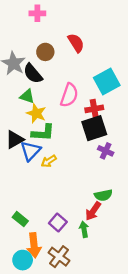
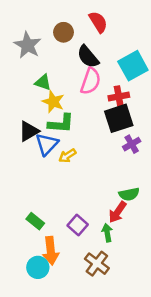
black semicircle: (33, 74) -> (88, 57), moved
purple cross: (106, 151) -> (132, 144), turned 35
brown cross: (59, 257) -> (97, 264), moved

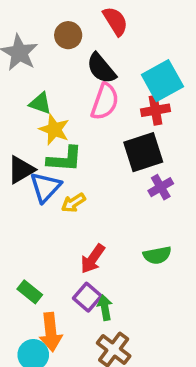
red cross: (119, 97) -> (155, 110), moved
red arrow: (117, 212) -> (93, 259), moved
green arrow: (107, 233) -> (105, 308), moved

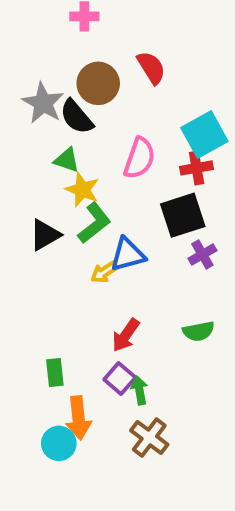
brown circle: (68, 35) -> (98, 83), size x1.4
black semicircle: (101, 68) -> (77, 117), moved
green L-shape: (65, 159) -> (94, 223), turned -42
blue triangle: (45, 187) -> (128, 255), moved, turned 32
green rectangle: (30, 292) -> (55, 373), turned 45

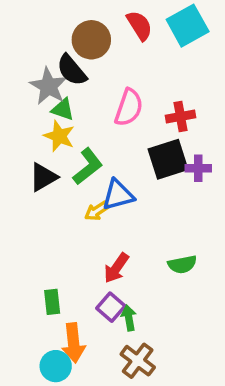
gray star: (43, 103) -> (49, 86), moved
cyan square: (204, 135) -> (188, 26), moved
yellow star: (82, 190) -> (59, 136), moved
purple cross: (202, 255) -> (198, 168), moved, turned 30

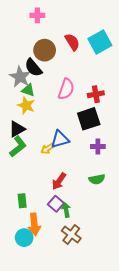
green L-shape: (88, 166) -> (18, 146), moved
purple cross: (198, 168) -> (98, 146), moved

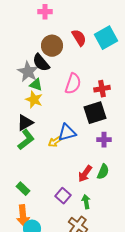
green semicircle: (97, 179) -> (103, 172), turned -56
red arrow: (59, 181) -> (85, 174), moved
green rectangle: (22, 201) -> (23, 189), moved, turned -40
green arrow: (66, 210) -> (86, 202), moved
orange arrow: (34, 224) -> (23, 216), moved

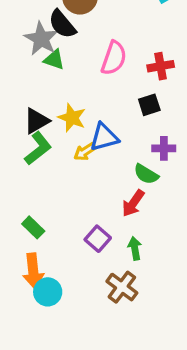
yellow star: (34, 100) -> (72, 118), moved
black square: (95, 113) -> (149, 105), size x0.6
green semicircle: (103, 172) -> (146, 174), moved, turned 98

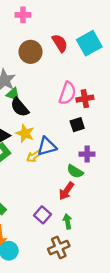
black semicircle: (62, 24) -> (20, 107), moved
pink semicircle: (114, 58) -> (67, 93), moved
brown cross: (122, 287) -> (59, 247), turned 30

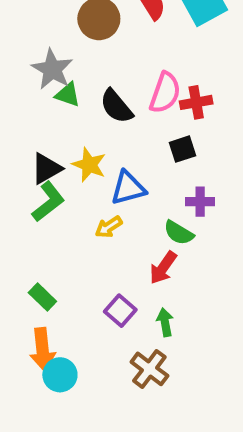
black semicircle: (20, 107) -> (116, 106), moved
yellow arrow: (34, 156) -> (109, 227), moved
brown cross: (59, 247) -> (149, 369), turned -30

